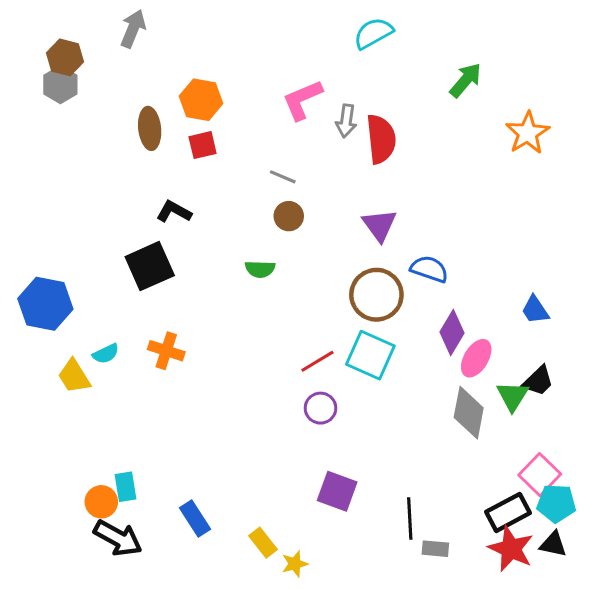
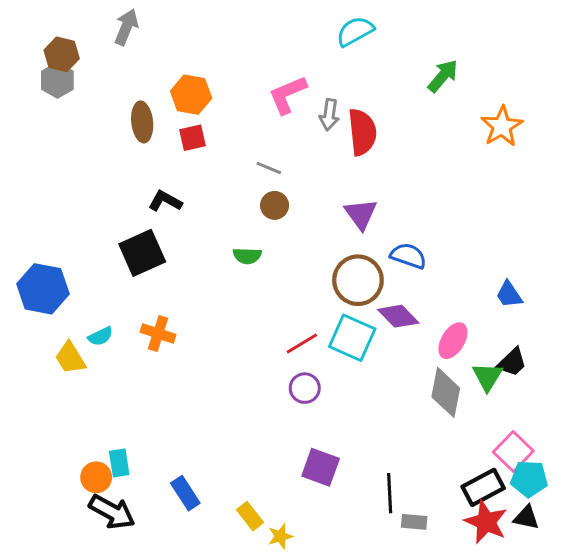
purple diamond: (452, 333) -> (398, 316), moved, turned -75

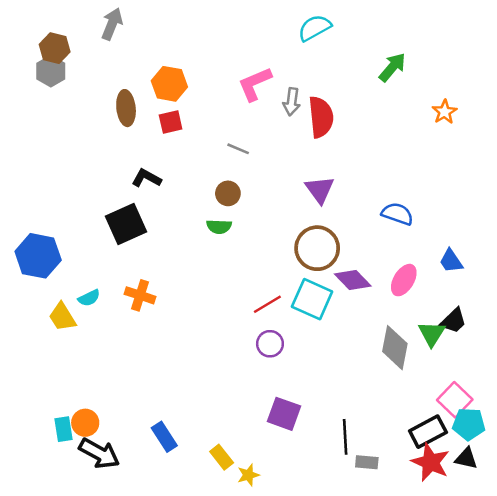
orange star: (502, 126) -> (445, 112), size x0.7
brown circle: (275, 205) -> (228, 193), moved
blue semicircle: (408, 256) -> (397, 214), moved
pink ellipse: (453, 341) -> (404, 280), moved
cyan rectangle: (119, 463) -> (64, 429), moved

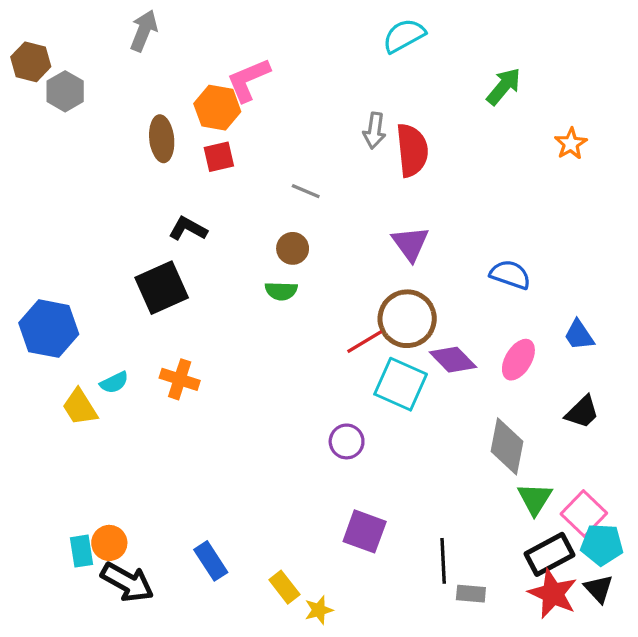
brown hexagon: (55, 48) -> (31, 62), moved
pink L-shape: (255, 84) -> (248, 80), moved
red line: (267, 304) -> (365, 342), moved
green triangle: (432, 334) -> (535, 499), moved
black triangle: (466, 458) -> (599, 589), turned 35

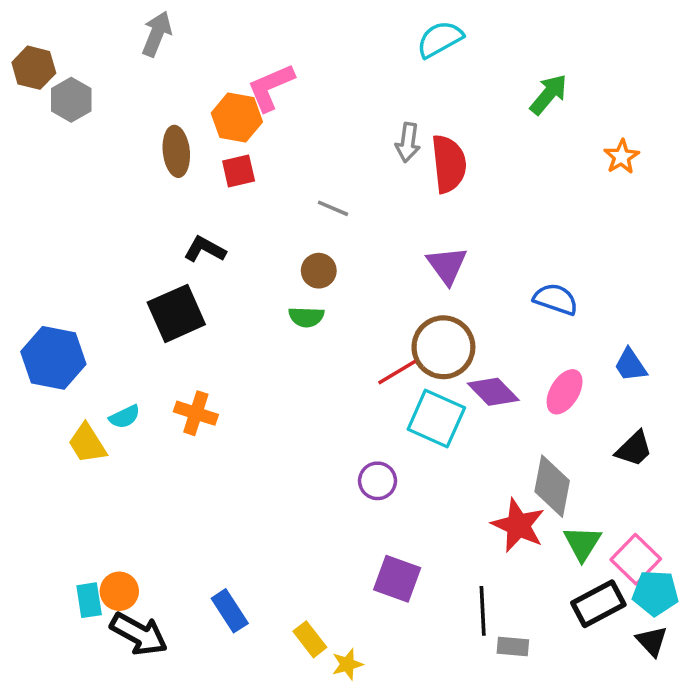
red star: (553, 594) -> (518, 525), moved

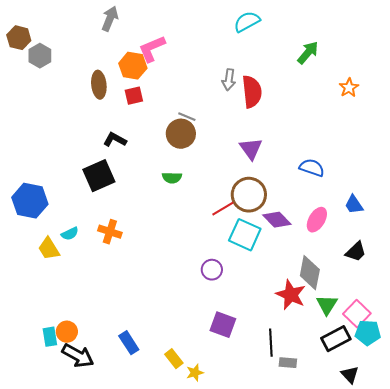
gray arrow: (157, 34) -> (110, 19), moved
brown circle: (319, 271) -> (181, 134), moved, size x1.5
black triangle: (652, 641) -> (350, 375), moved

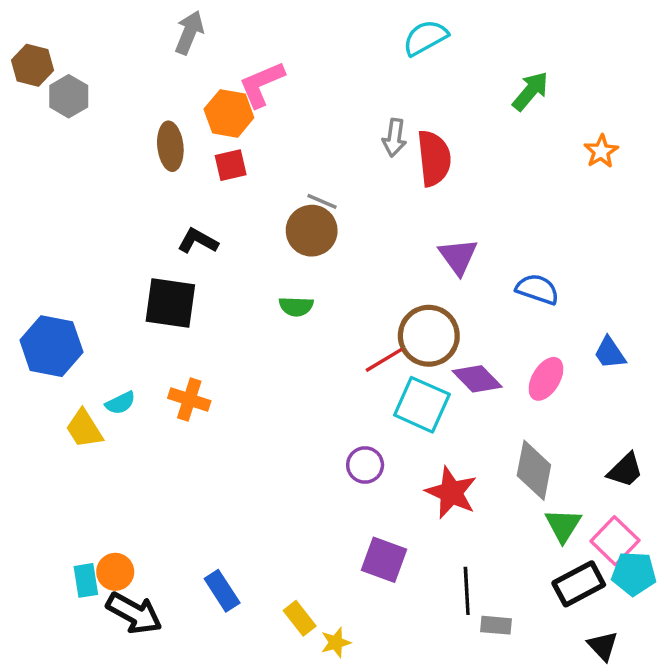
purple triangle: (251, 149) -> (458, 256), moved
black square: (99, 176) -> (170, 303), turned 32
black trapezoid: (356, 252) -> (625, 470), moved
red star: (291, 295) -> (451, 493), moved

